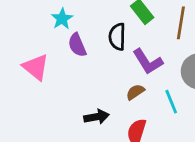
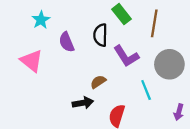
cyan star: (62, 19) -> (41, 20), moved
brown semicircle: (135, 92) -> (98, 82), moved

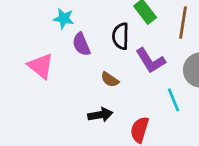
cyan star: (41, 20) -> (64, 19), moved, turned -30
brown semicircle: (98, 82) -> (110, 80), moved, turned -112

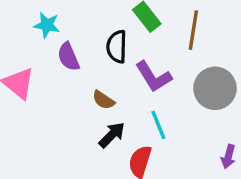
cyan line: (174, 100) -> (158, 125), moved
black arrow: (100, 115) -> (112, 135), moved, turned -35

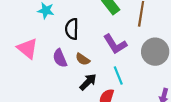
black semicircle: (117, 47) -> (72, 29), moved
purple semicircle: (68, 57) -> (60, 58), moved

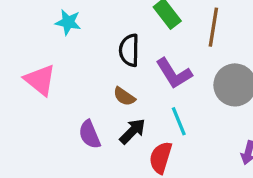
black semicircle: (72, 29) -> (129, 50), moved
purple semicircle: (60, 58) -> (90, 134), moved

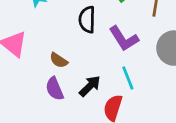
brown semicircle: (124, 96) -> (59, 60), moved

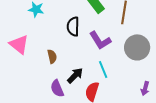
brown semicircle: (59, 60) -> (52, 56), turned -136
purple semicircle: (55, 89) -> (57, 88), moved

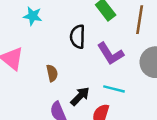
cyan line: (103, 69) -> (114, 89), turned -54

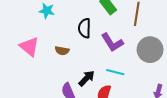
brown semicircle: (52, 73) -> (62, 51), moved, turned 112

